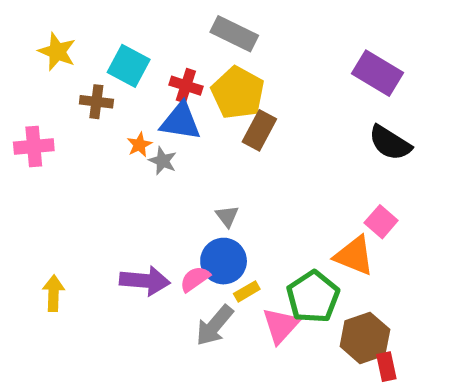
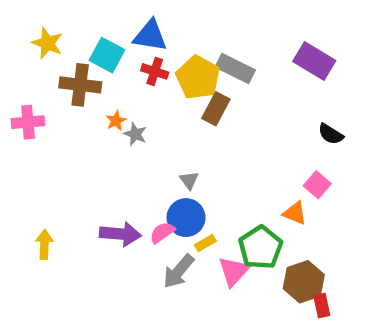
gray rectangle: (234, 34) -> (235, 68), moved
brown cross: (96, 102) -> (80, 85), size x1.5
blue triangle: (181, 121) -> (150, 36), moved
black semicircle: (390, 143) -> (331, 134), moved, size x0.7
orange triangle: (354, 256) -> (295, 213), size x0.7

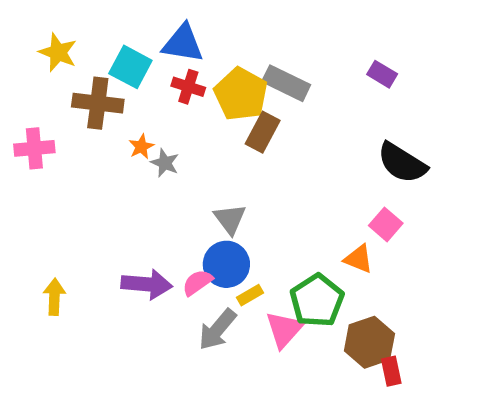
purple rectangle: (314, 61) -> (382, 74), size x0.6
black semicircle: (331, 134) -> (402, 163), size x1.6
gray triangle: (189, 180) -> (230, 219), size x1.4

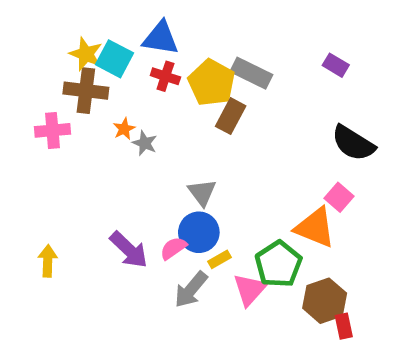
yellow star: (58, 52) -> (86, 54), moved
pink cross: (34, 148) -> (52, 130), moved
orange triangle: (359, 259) -> (315, 227), size x1.6
purple arrow: (147, 284) -> (129, 250), turned 39

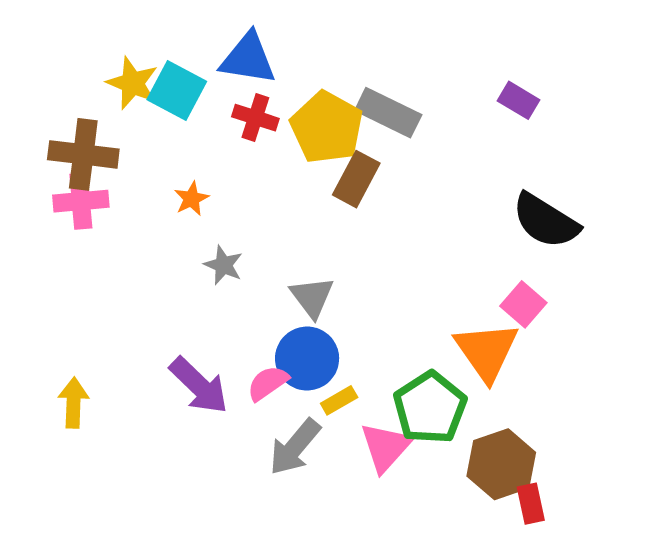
brown cross: (86, 91) -> (83, 154), moved
gray star: (145, 143) -> (223, 265), moved
orange triangle: (315, 227) -> (487, 351), turned 33

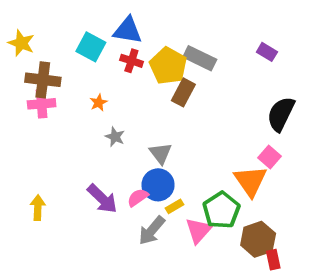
yellow star: (132, 83) -> (21, 43), moved
black semicircle: (546, 221) -> (281, 114), turned 84

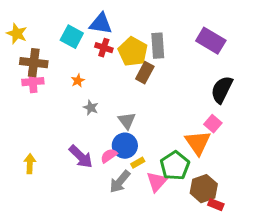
purple rectangle: (267, 52) -> (211, 41), size x1.8
gray rectangle: (200, 58) -> (158, 46), turned 60
red rectangle: (273, 260) -> (216, 205), turned -56

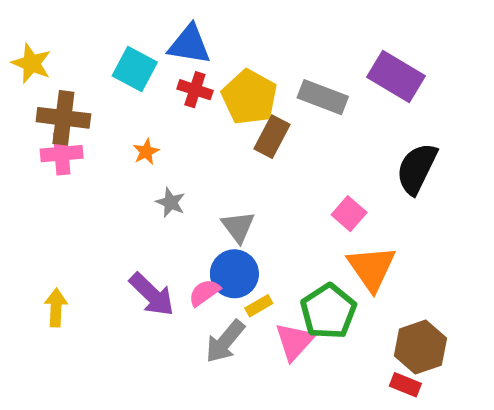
gray rectangle: (158, 46) -> (323, 97), moved, turned -65
pink square: (213, 124) -> (349, 214), moved
brown hexagon: (204, 189) -> (420, 347), moved

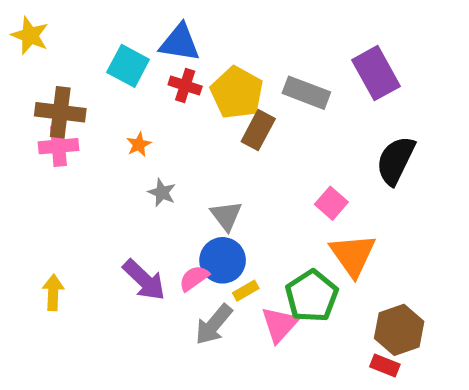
yellow star: (32, 63) -> (30, 36), moved
purple rectangle: (396, 77) -> (376, 73), turned 30

